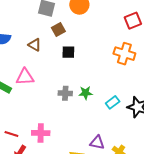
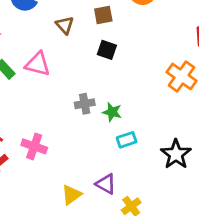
gray cross: (65, 93) -> (85, 104), turned -32
cyan rectangle: (113, 102) -> (127, 140), moved

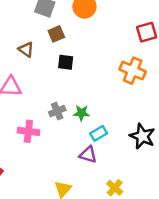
pink cross: (34, 146) -> (28, 131), moved
purple triangle: (106, 184) -> (88, 155), moved

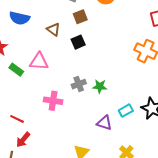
black square: (66, 62) -> (78, 42), moved, turned -32
cyan rectangle: (99, 133) -> (126, 111), moved

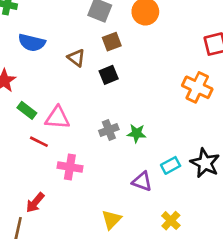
pink triangle: (39, 61) -> (57, 118), moved
pink cross: (53, 101) -> (70, 167), moved
red line: (17, 119) -> (39, 142), moved

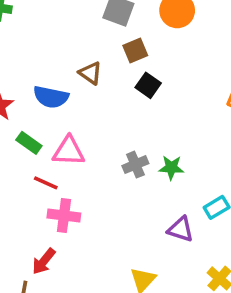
blue semicircle: (32, 43) -> (51, 97), moved
black square: (109, 75) -> (148, 85), moved, turned -30
pink cross: (70, 167) -> (64, 215), moved

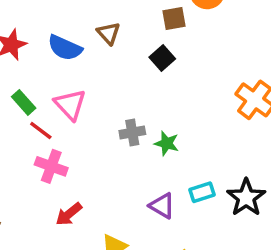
brown square: (135, 51) -> (174, 18), moved
green rectangle: (29, 143) -> (24, 102), moved
pink triangle: (69, 151) -> (70, 105), turned 32
red arrow: (44, 261) -> (69, 214), moved

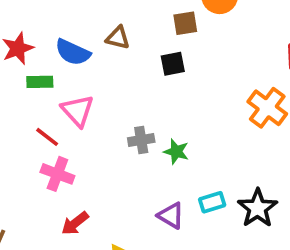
brown triangle: (109, 33) -> (118, 38), turned -35
black square: (162, 58) -> (173, 64), turned 30
green rectangle: (24, 102) -> (40, 82), moved, turned -50

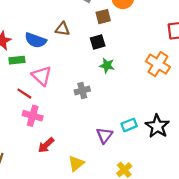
green star: (176, 152) -> (107, 65), moved
purple triangle: (171, 216) -> (104, 135), turned 42

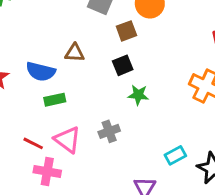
green rectangle: (17, 60) -> (55, 100), moved
pink triangle: (42, 76) -> (68, 140), moved
cyan rectangle: (129, 125) -> (175, 155), moved

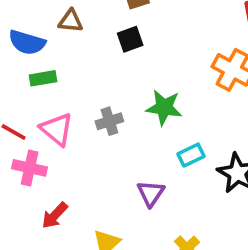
green star: (138, 95) -> (164, 108), moved, size x1.4

